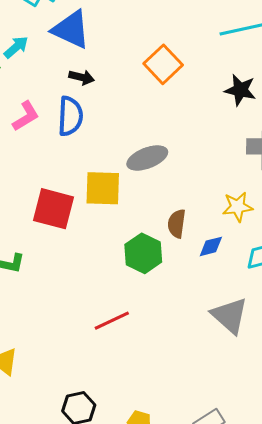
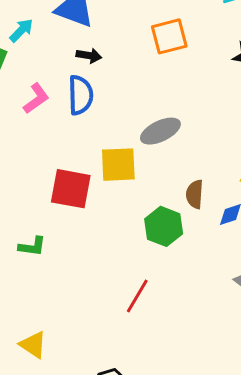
orange square: (163, 64) -> (169, 36), turned 33
red line: (112, 321) -> (137, 296), turned -30

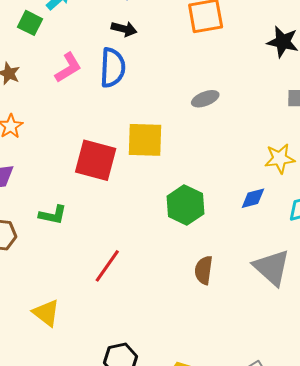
gray ellipse: (160, 131) -> (205, 99), moved, size x0.7
brown semicircle: (195, 194) -> (204, 270), moved
red line: (137, 296) -> (107, 266), moved

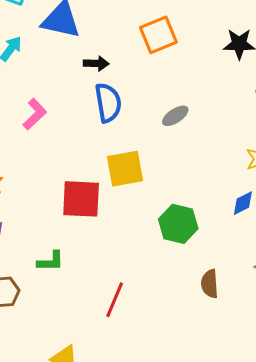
black arrow: (124, 29) -> (96, 63), moved
blue semicircle: (113, 68) -> (108, 103), moved

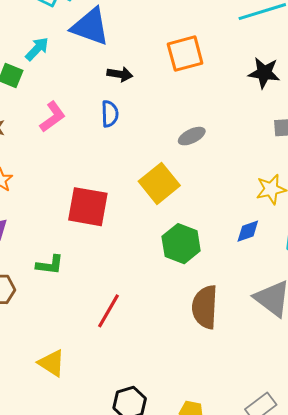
blue semicircle: (108, 103) -> (110, 114), moved, size x0.7
yellow square: (125, 169) -> (159, 183), moved, turned -36
brown semicircle: (210, 284) -> (205, 307), size x1.5

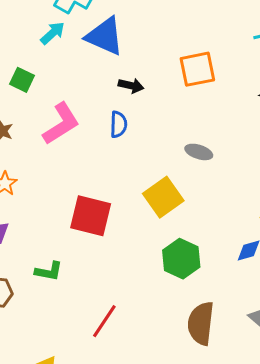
cyan arrow: (37, 49) -> (53, 33), moved
pink L-shape: (53, 117) -> (61, 124), size x1.4
gray ellipse: (192, 136) -> (199, 152), turned 40

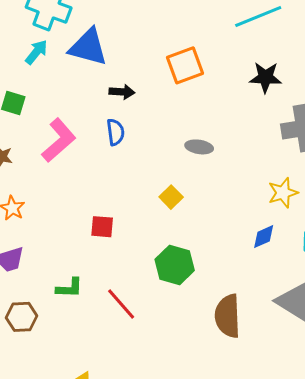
yellow square: (163, 197) -> (171, 197), size x0.6
red square: (91, 216) -> (102, 227), size x0.6
green hexagon: (181, 259) -> (175, 265), moved
red line: (104, 321) -> (121, 304), moved, turned -66

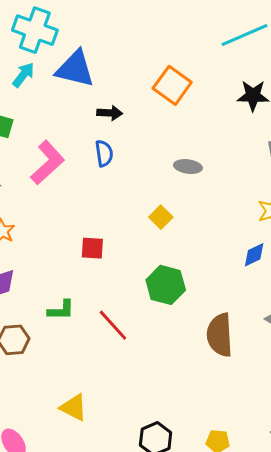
orange square: (185, 65) -> (172, 85), turned -33

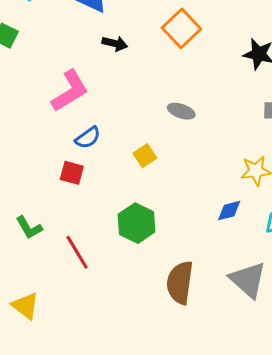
blue semicircle: (104, 153) -> (88, 138), moved, turned 52
pink L-shape: (47, 163) -> (70, 91), moved
green L-shape: (61, 310) -> (29, 228), turned 48
yellow triangle: (74, 407) -> (25, 306), moved

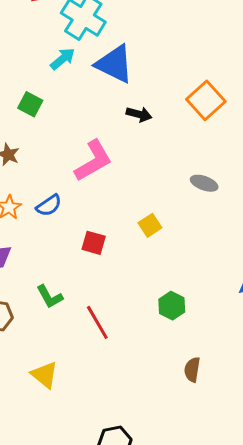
blue semicircle: (88, 138) -> (49, 205), moved
yellow square: (145, 156) -> (150, 225), moved
green hexagon: (137, 223) -> (172, 306), moved, size x0.7
brown semicircle: (180, 283) -> (192, 370), moved, size x0.6

